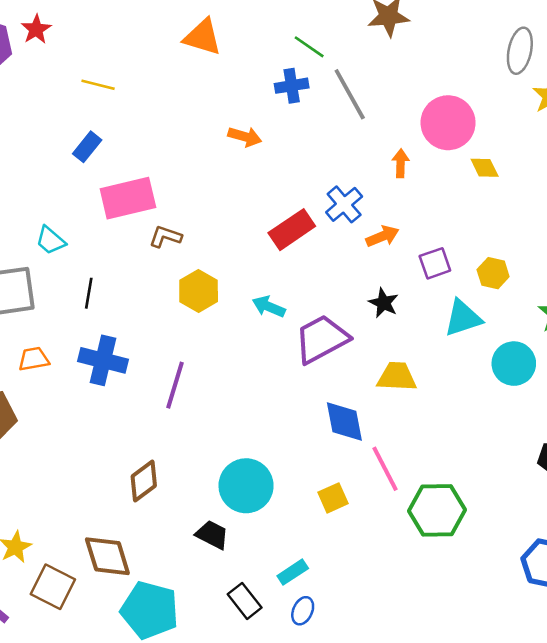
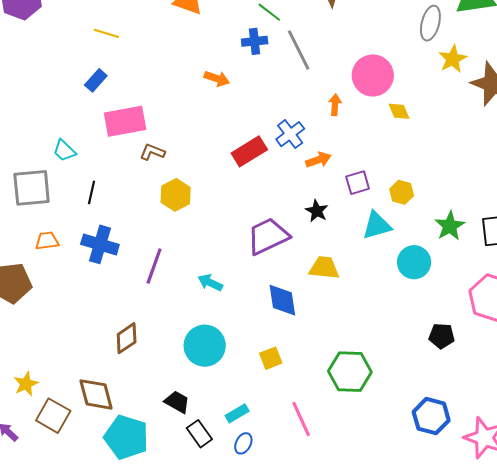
cyan arrow: (269, 307) -> (210, 283), moved
pink line: (385, 469) -> (301, 419), moved
black trapezoid: (212, 535) -> (177, 402), moved

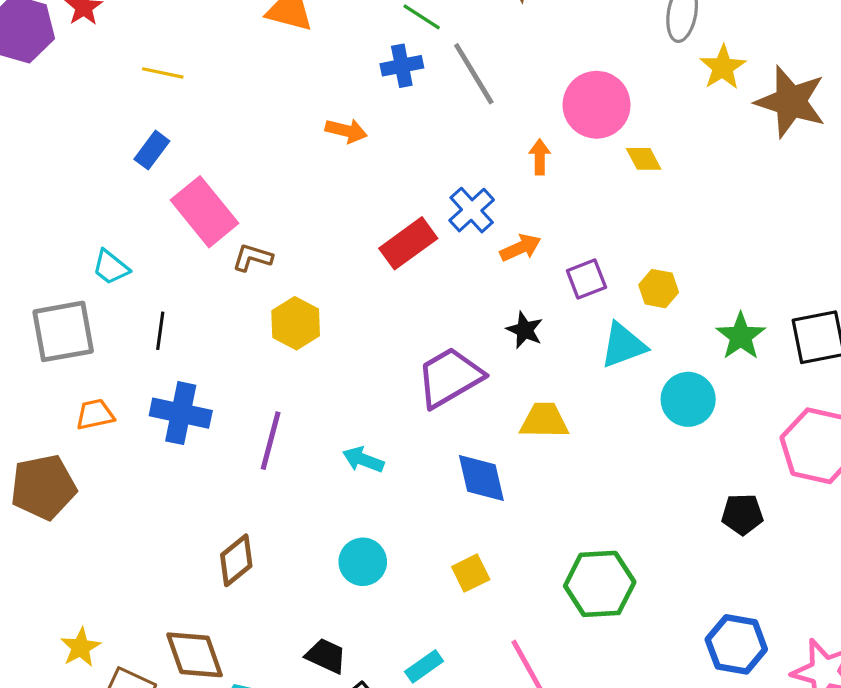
pink rectangle: (125, 121) -> (205, 212), turned 66
cyan circle: (205, 346) -> (363, 562), size x0.7

